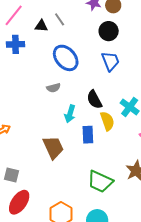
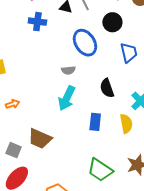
black circle: (109, 31) -> (112, 22), moved
cyan arrow: (70, 114) -> (67, 98), moved, size x1.4
yellow semicircle: (107, 121) -> (126, 124), moved
brown trapezoid: (53, 147) -> (40, 139), moved, turned 130

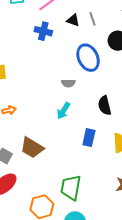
cyan arrow: (67, 98) -> (63, 111), size x0.7
green trapezoid: (100, 170) -> (71, 188), moved, turned 60

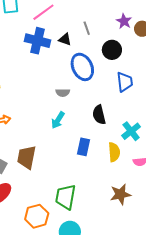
black triangle: (73, 20) -> (65, 39), moved
blue cross: (43, 31) -> (38, 41), size x1.4
brown trapezoid: (32, 148) -> (27, 157), turned 70

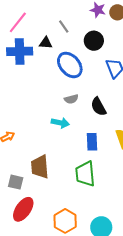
gray semicircle: (63, 93) -> (71, 99), moved
cyan arrow: (58, 120) -> (60, 123), turned -96
green trapezoid: (66, 197) -> (85, 174), moved

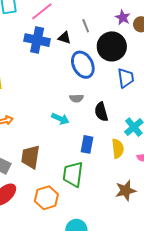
black circle: (94, 41) -> (112, 46), size x1.5
orange hexagon: (65, 221) -> (46, 198), moved

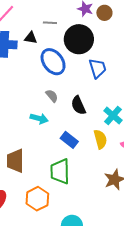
gray line: (86, 26) -> (50, 23), turned -56
gray semicircle: (76, 98) -> (52, 96), turned -120
blue rectangle: (87, 144) -> (69, 140), turned -54

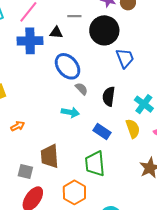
blue ellipse: (53, 62) -> (68, 66), moved
black semicircle: (78, 105) -> (109, 96), turned 36

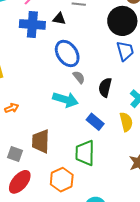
black circle: (104, 30) -> (122, 21), moved
cyan arrow: (70, 112) -> (65, 100), size x1.4

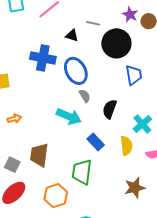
black circle: (122, 21) -> (116, 43), moved
blue cross: (32, 24) -> (43, 58), moved

